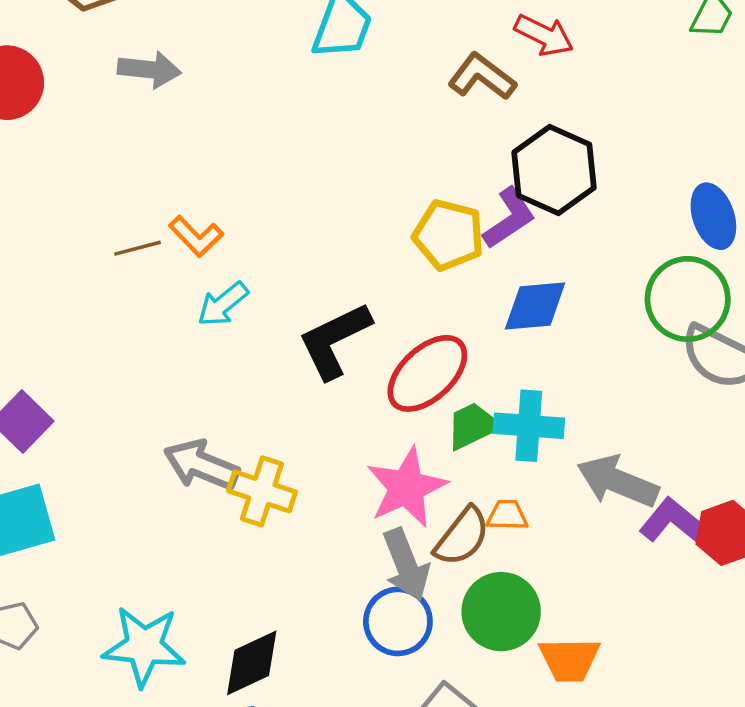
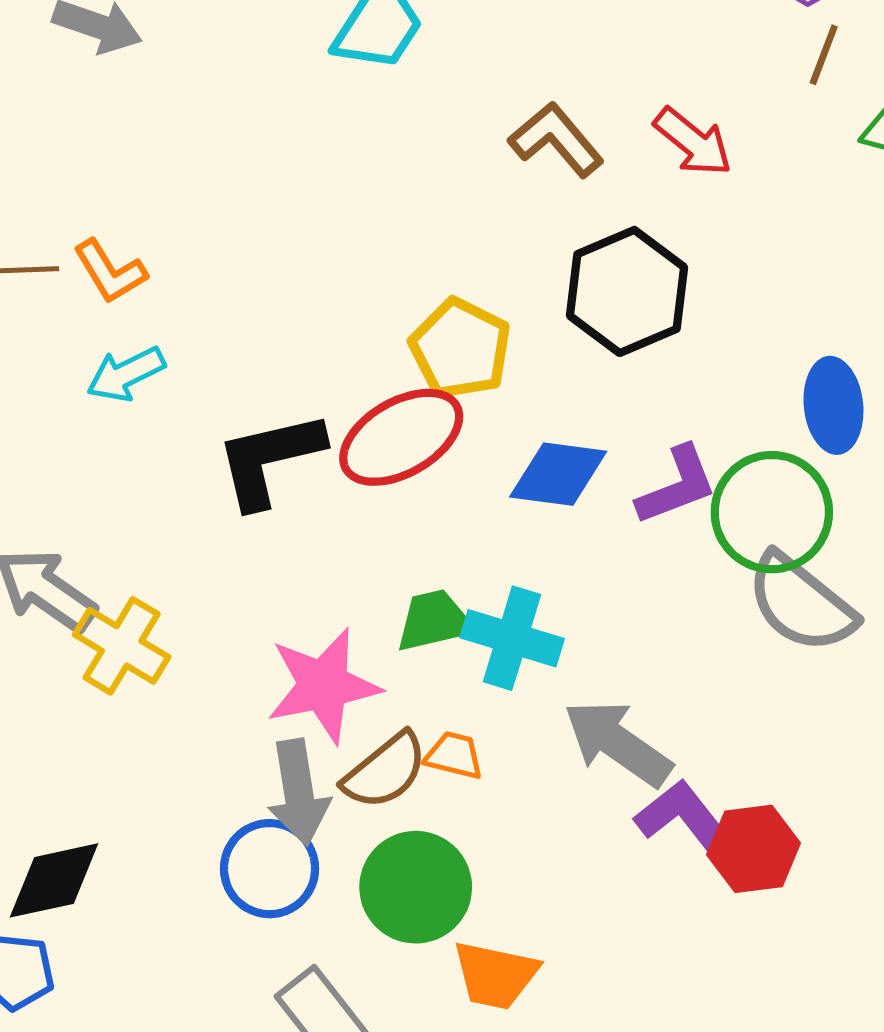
red arrow: (544, 35) -> (693, 142), moved
purple L-shape: (509, 218) -> (677, 486), moved
red ellipse: (427, 373) -> (401, 437), moved

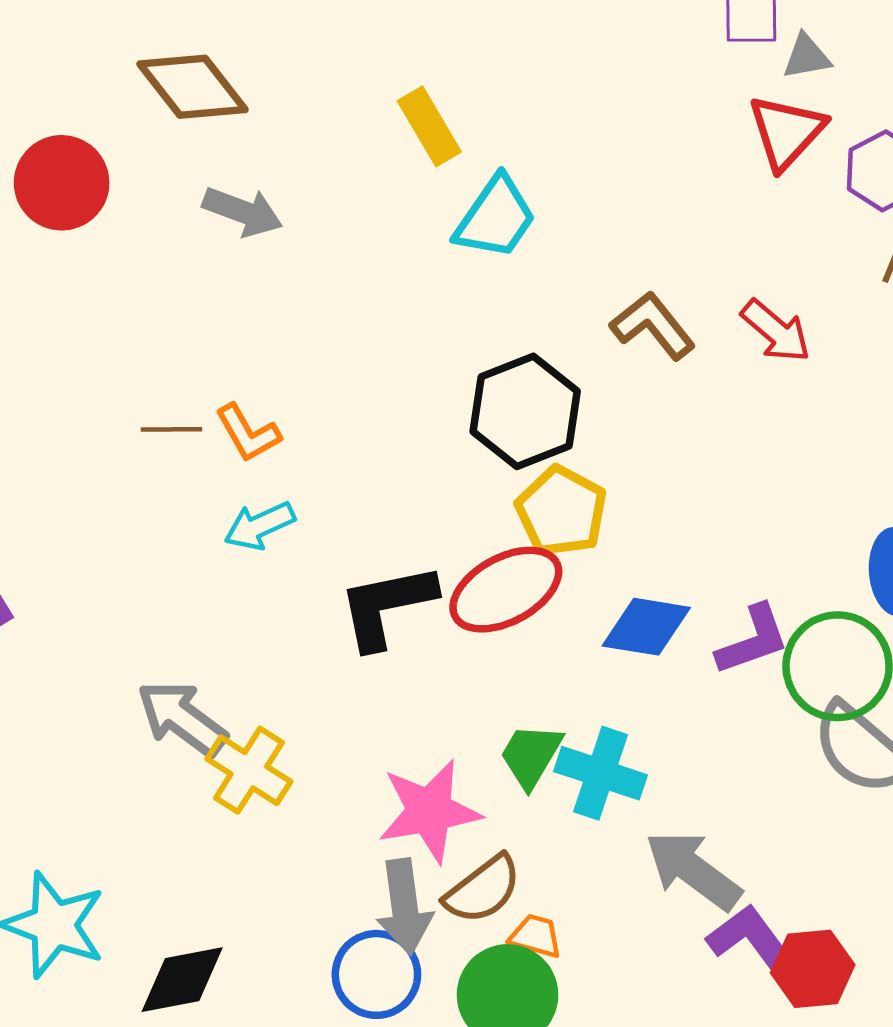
black hexagon: (627, 291) -> (525, 411), moved
green trapezoid: (434, 621) -> (531, 755), turned -48
orange trapezoid: (454, 755) -> (535, 936), moved

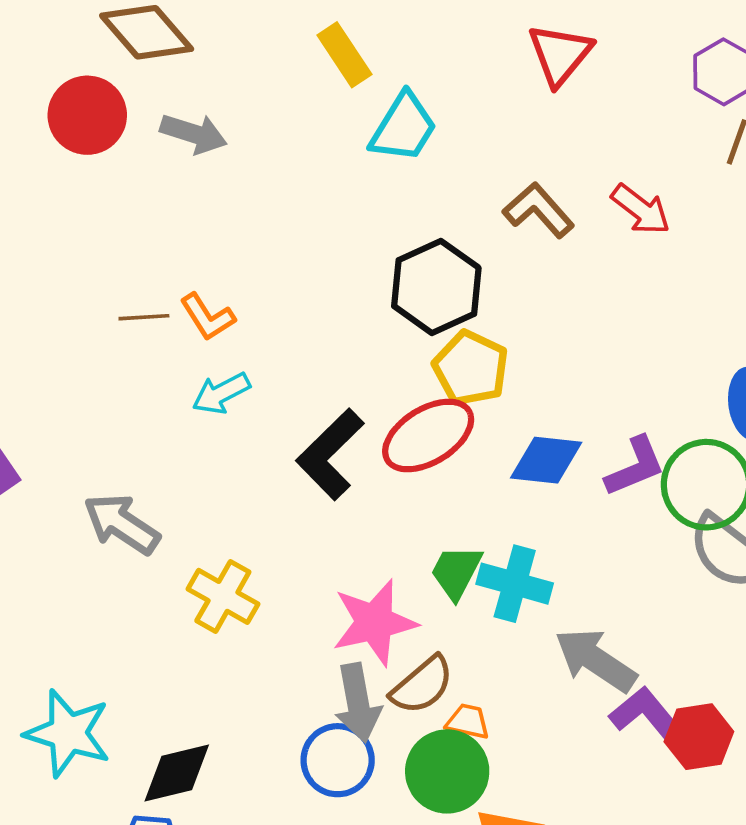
red triangle: (786, 132) -> (560, 54), moved
red circle: (62, 183) -> (87, 115), moved
black L-shape: (387, 606) -> (330, 454), turned -30
gray arrow: (182, 718) -> (122, 524), moved

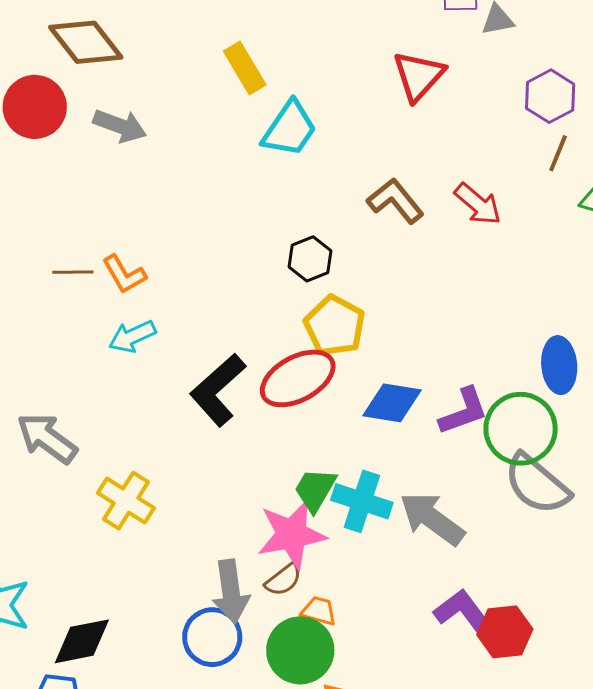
black hexagon: (436, 287) -> (310, 259), size x0.6
pink star: (374, 622) -> (292, 535), moved
gray arrow: (596, 660) -> (432, 519), moved
brown semicircle: (422, 685) -> (283, 580), size x0.7

